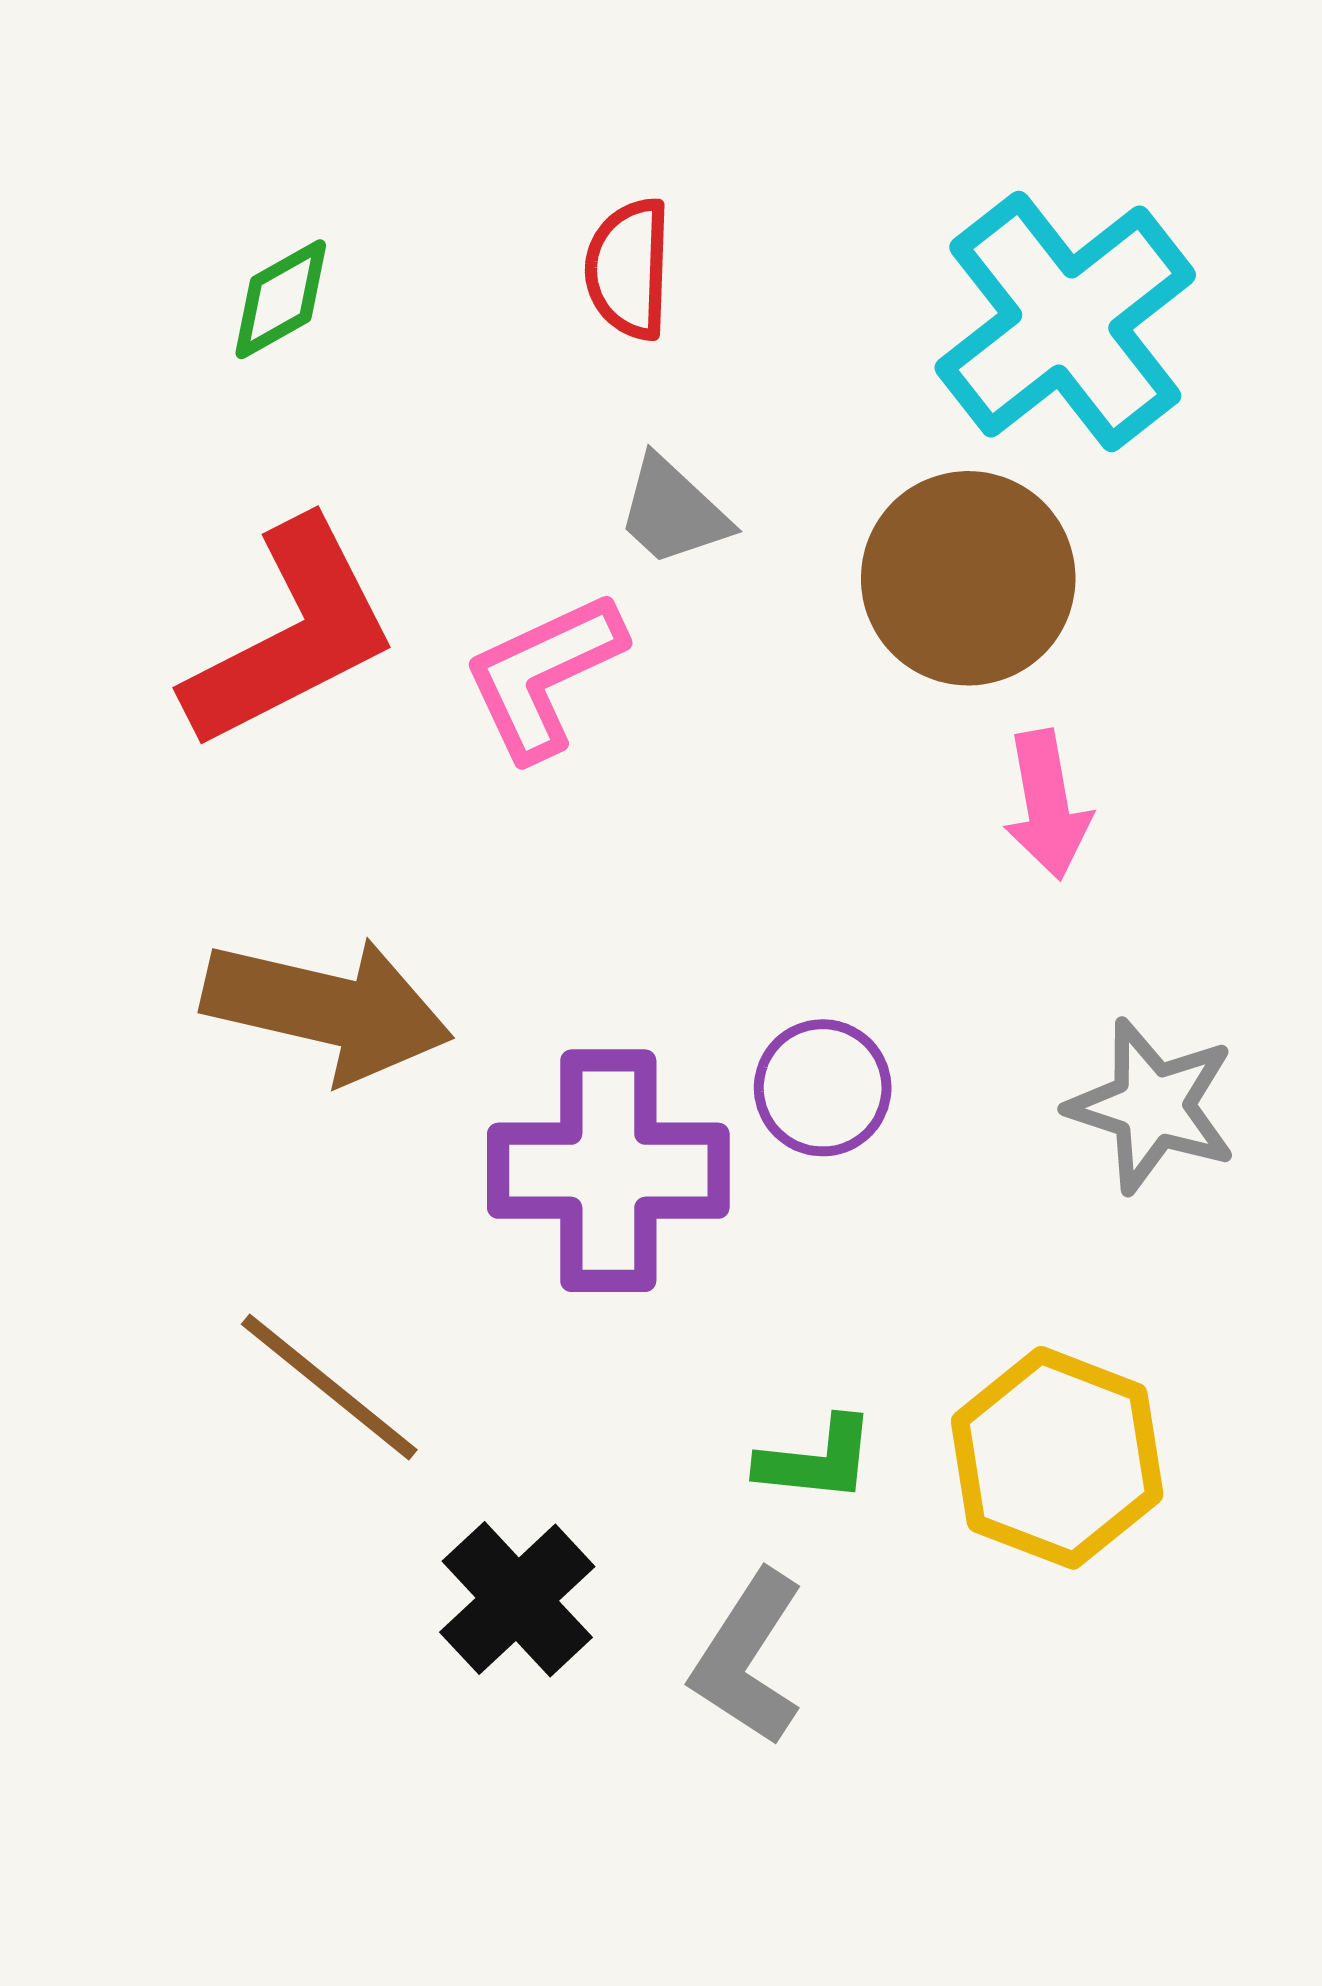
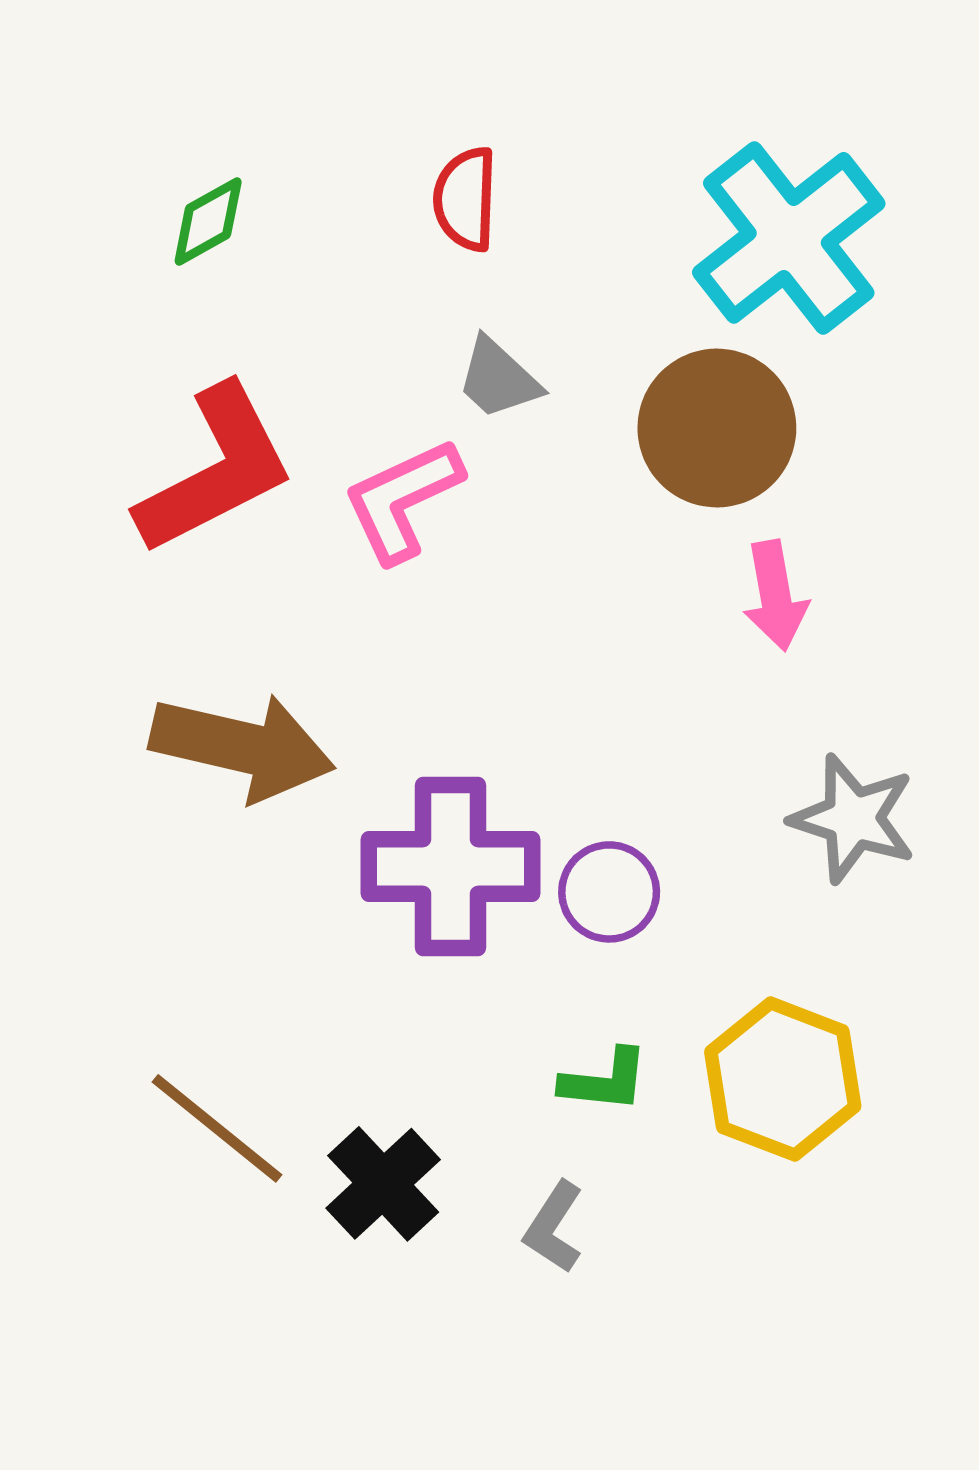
purple circle: (823, 1088) -> (609, 892), moved
brown line: (329, 1387) -> (217, 1128), moved
gray L-shape: (748, 1658) -> (554, 1227), size x0.7

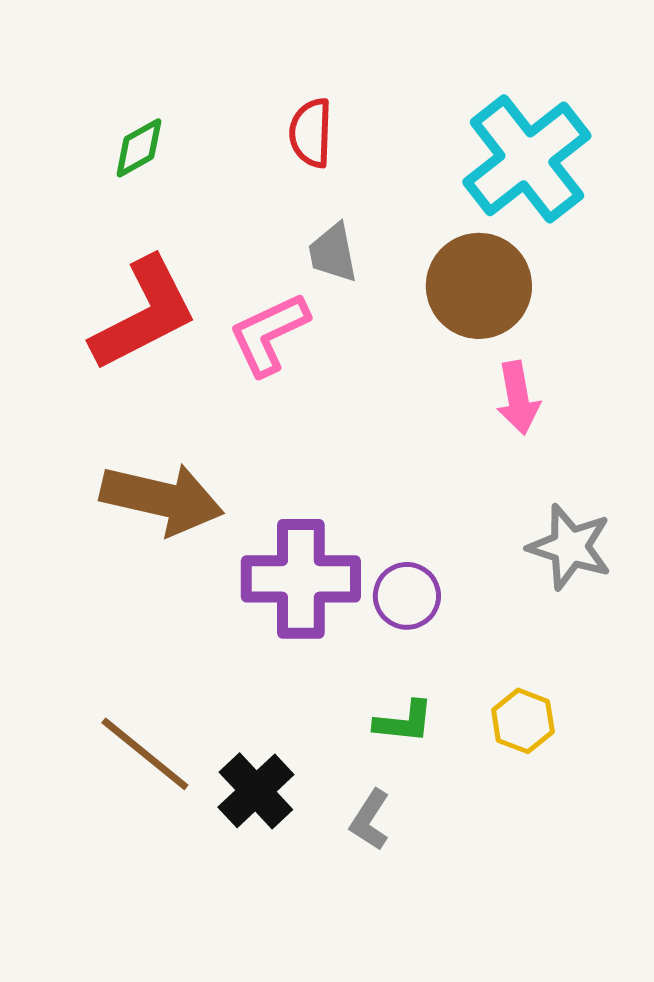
gray trapezoid: (498, 379) -> (333, 253), turned 36
yellow hexagon: (783, 1079) -> (523, 721), size x0.6

